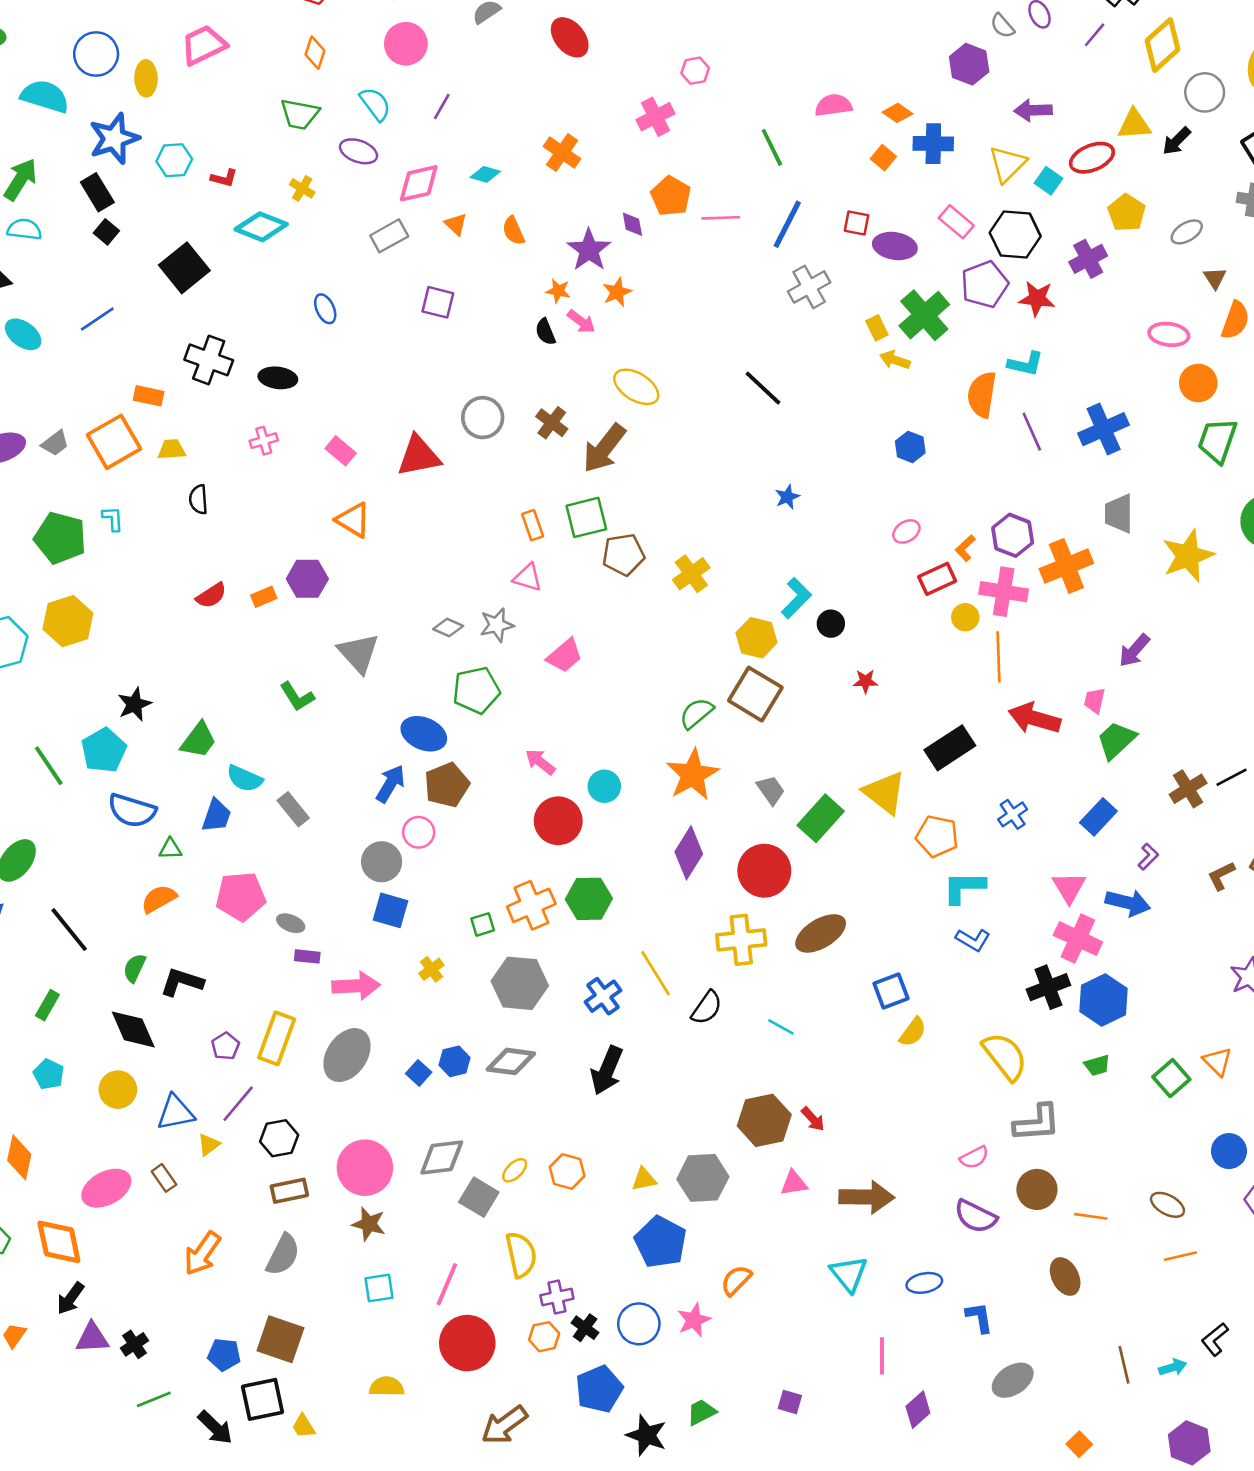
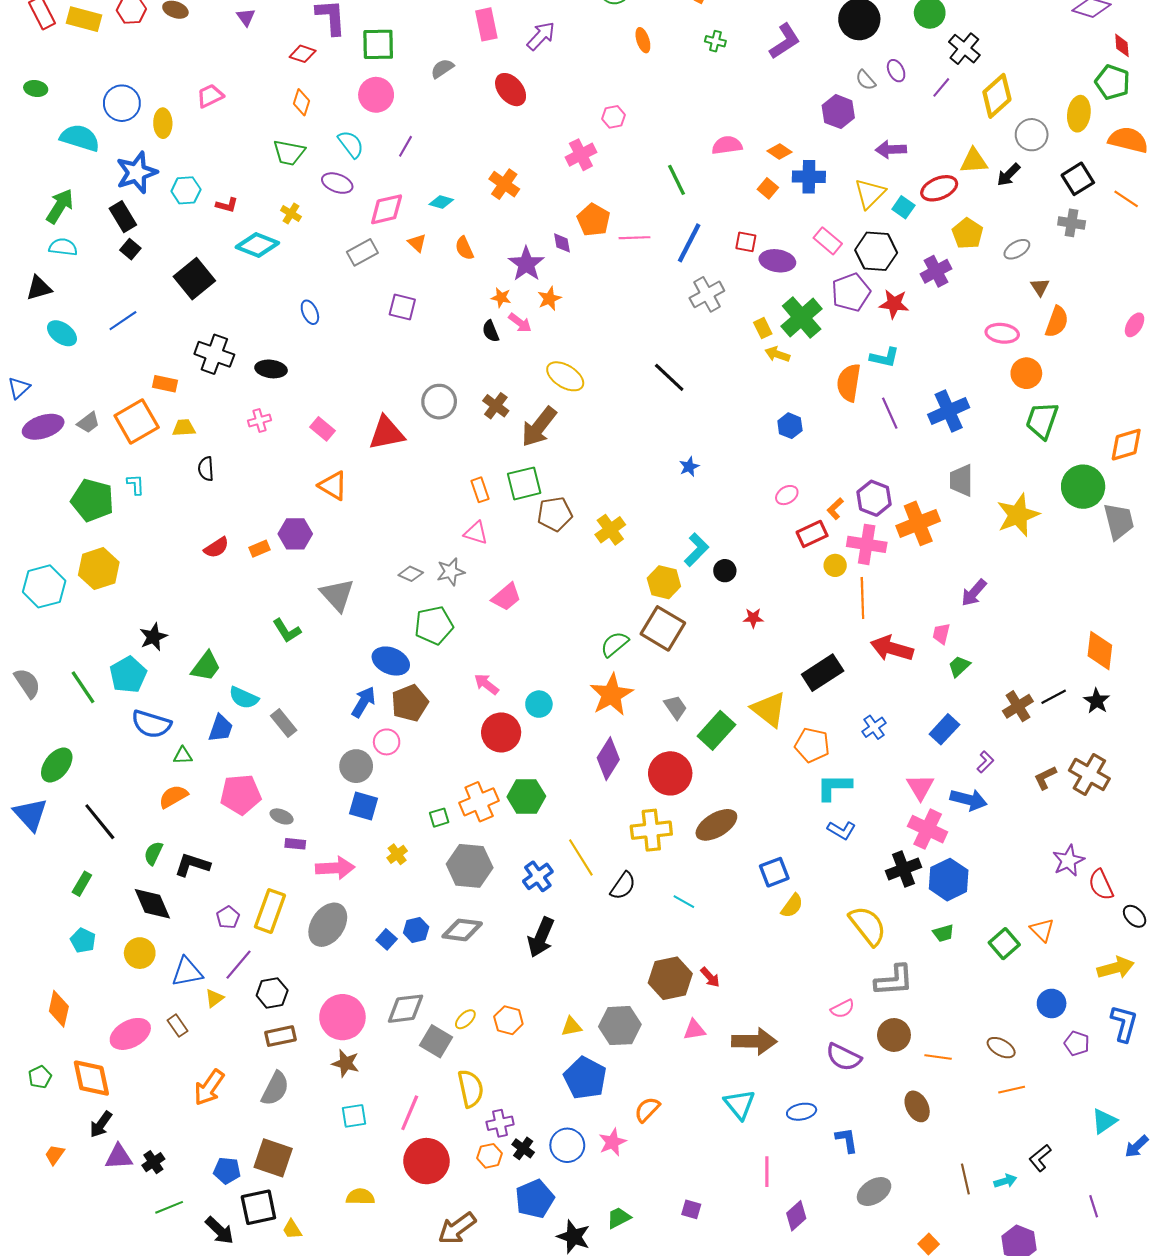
pink trapezoid: (204, 45) -> (210, 96), size x0.7
green trapezoid: (1116, 740) -> (959, 666), size x0.7

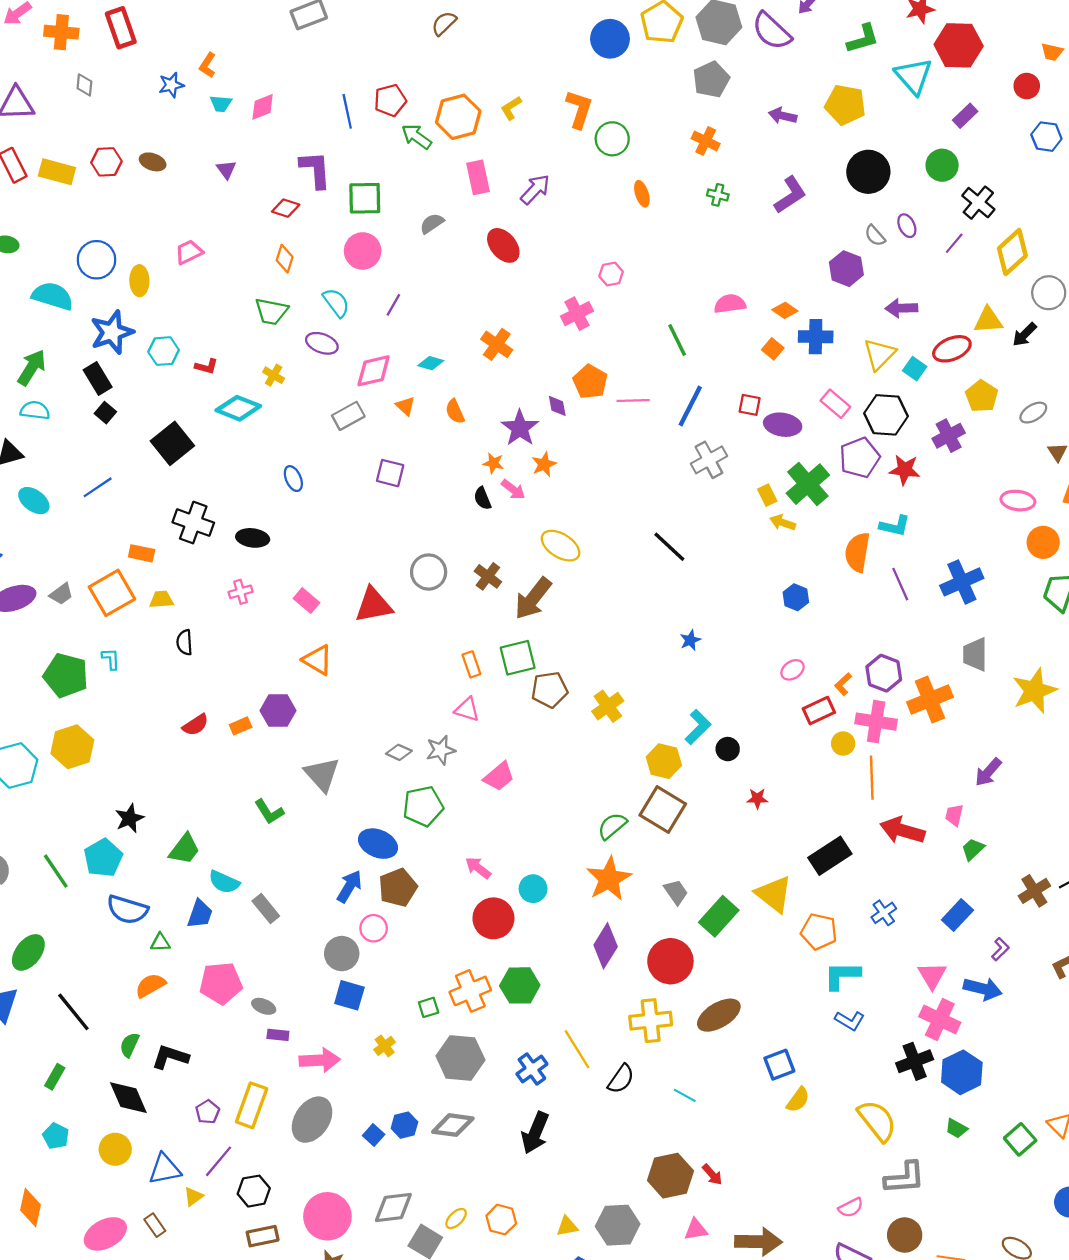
green trapezoid: (943, 933) -> (956, 1128), turned 45

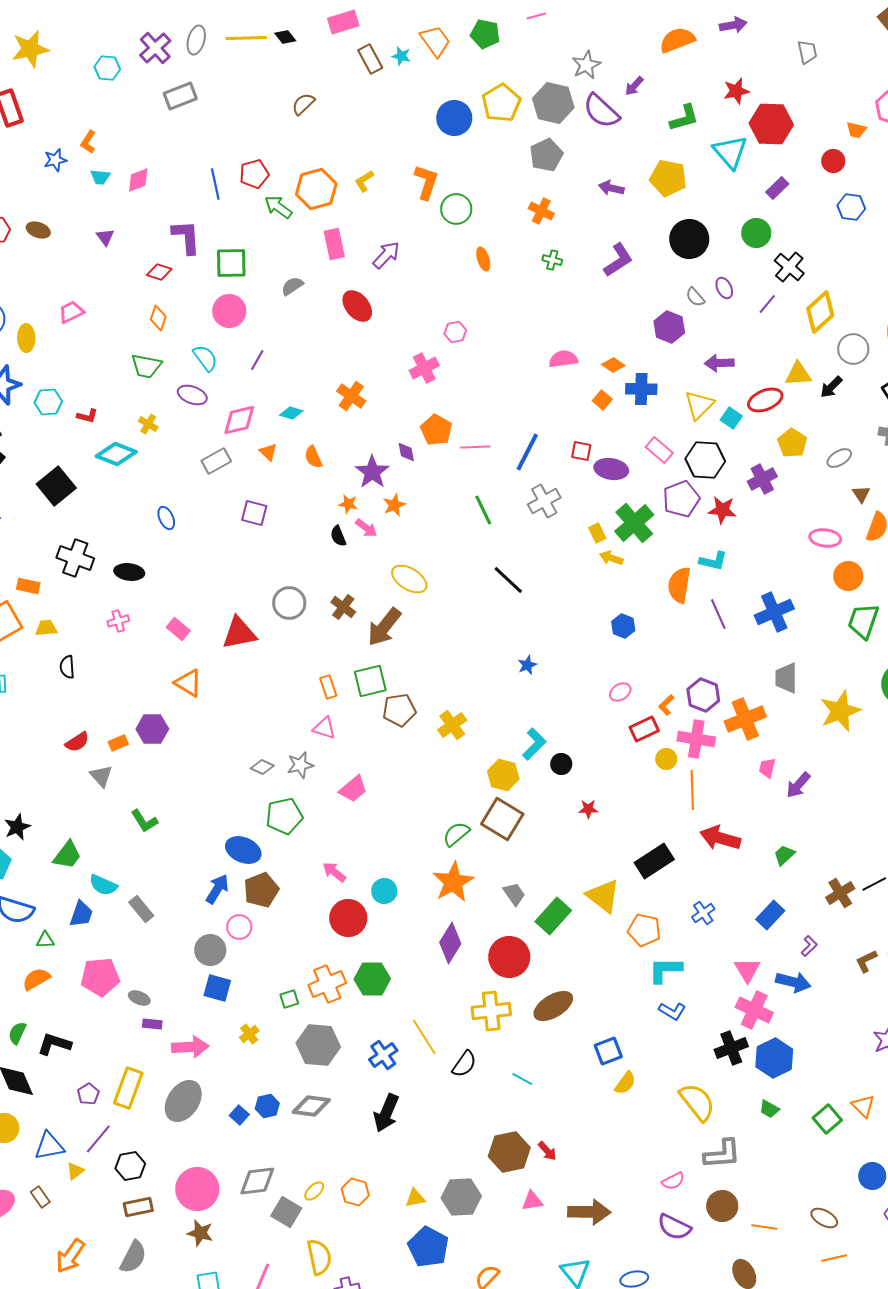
green line: (677, 340) -> (483, 510), moved
gray triangle: (322, 774) -> (101, 776), moved, size x0.7
pink trapezoid: (954, 815) -> (767, 768), moved

